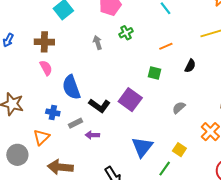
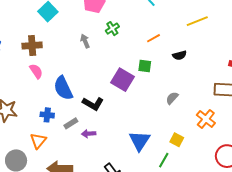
black semicircle: (190, 66) -> (179, 55), turned 56
purple square: (130, 100) -> (123, 80), moved

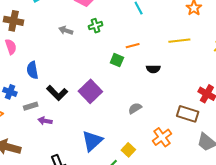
gray arrow: (85, 41) -> (66, 30), turned -64
green square: (145, 66) -> (117, 60), moved
purple square: (123, 80) -> (90, 91), moved
blue semicircle: (63, 88) -> (32, 70), size x0.7

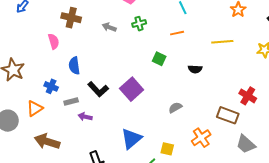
brown cross: (14, 21) -> (71, 18), moved
orange line: (133, 46) -> (177, 33), moved
yellow square: (128, 150) -> (167, 149), turned -32

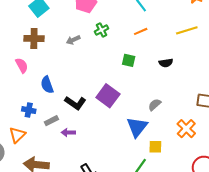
gray arrow: (109, 27) -> (73, 40), turned -32
blue triangle: (131, 139) -> (137, 127), moved

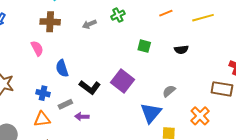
orange line: (141, 31) -> (166, 13), moved
orange triangle: (17, 135) -> (42, 119), moved, turned 36

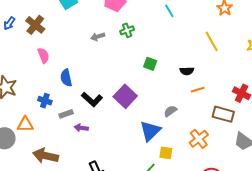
orange line: (166, 13) -> (198, 90), moved
yellow line: (203, 18) -> (212, 41), turned 70
brown cross: (50, 22) -> (35, 25), moved, turned 30
orange triangle: (42, 119) -> (25, 124), moved

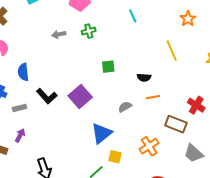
green square: (150, 64) -> (108, 67), turned -32
gray semicircle: (170, 111) -> (125, 107), moved
purple arrow: (81, 128) -> (20, 135), moved, turned 104

